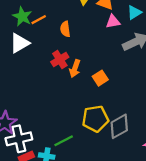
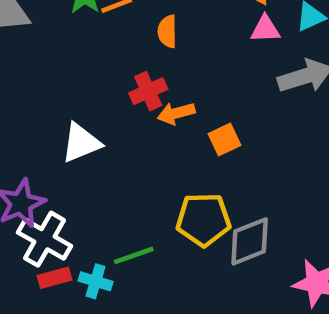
white triangle: (20, 43) -> (81, 143), moved
orange arrow: (75, 68) -> (176, 113), turned 48
white cross: (19, 139) -> (45, 239), turned 35

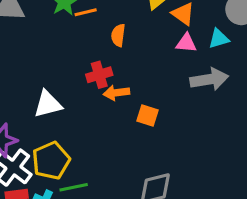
orange square: (224, 139) -> (148, 116), turned 35
yellow pentagon: (204, 220) -> (51, 161), moved, turned -30

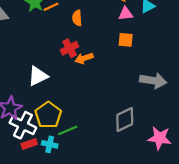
gray arrow: (209, 79) -> (153, 81), moved, turned 30
orange square: (148, 116) -> (126, 40), moved

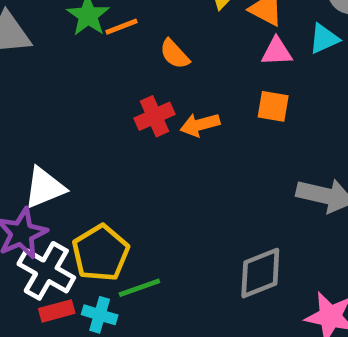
orange semicircle: (77, 18) -> (175, 54), turned -42
orange arrow: (84, 58) -> (200, 125), moved
white triangle: (38, 76) -> (44, 188), moved

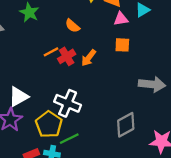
orange line: (122, 27) -> (51, 52), moved
orange arrow: (200, 125) -> (89, 58), turned -30
white cross: (46, 271) -> (68, 103), moved

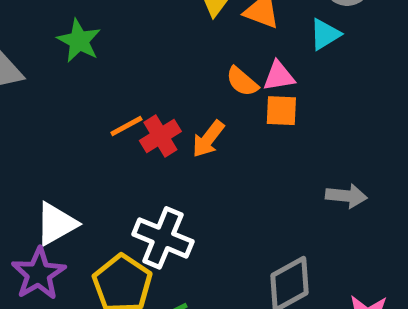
pink triangle: (121, 19) -> (279, 76), moved
orange semicircle: (72, 26) -> (242, 82), moved
gray arrow: (152, 84) -> (346, 196), size x0.7

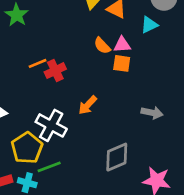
orange arrow: (208, 139) -> (88, 105), moved

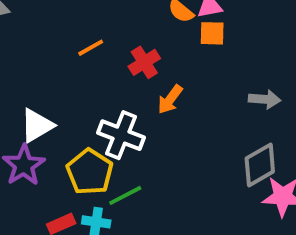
red cross: (55, 71) -> (144, 62), moved
gray diamond: (117, 157) -> (260, 165), moved

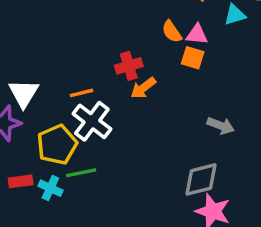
orange line: (91, 48) -> (82, 93), moved
orange arrow: (170, 99) -> (143, 88), moved
white triangle: (37, 126) -> (24, 93), turned -44

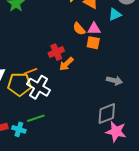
yellow pentagon: (57, 145) -> (20, 84), moved, turned 30

